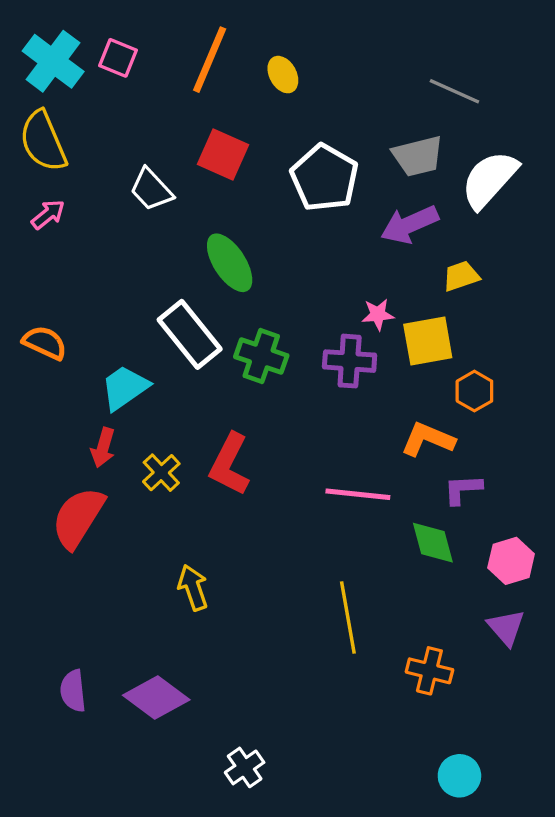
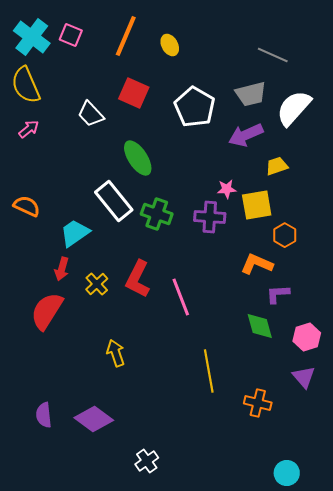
pink line: (358, 494) -> (181, 297), moved, turned 63
cyan circle: (459, 776) -> (287, 473), moved

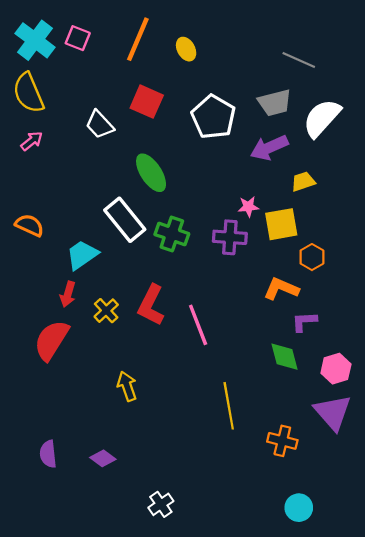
purple triangle: (304, 377) -> (333, 412), size x1.5
purple diamond: (94, 419) -> (103, 458), size x0.6
cyan circle: (287, 473) -> (299, 508), moved

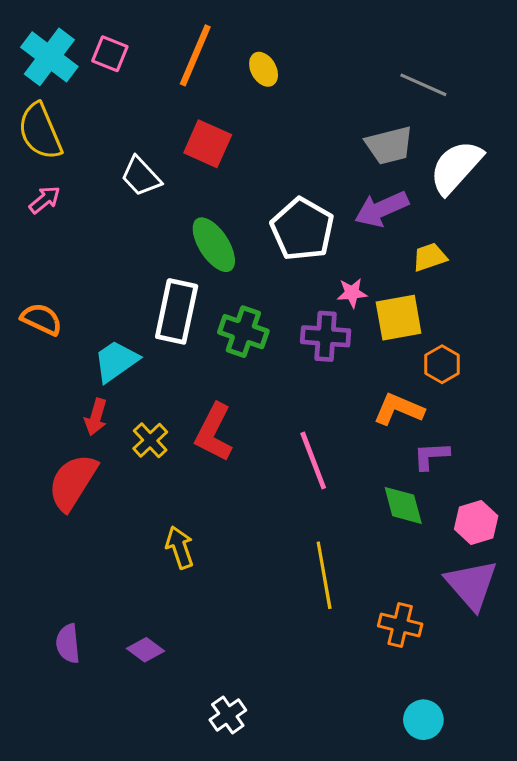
white pentagon: (213, 117) -> (302, 229), moved
white rectangle: (125, 220) -> (177, 311), turned 51
pink line: (198, 325) -> (313, 460), moved

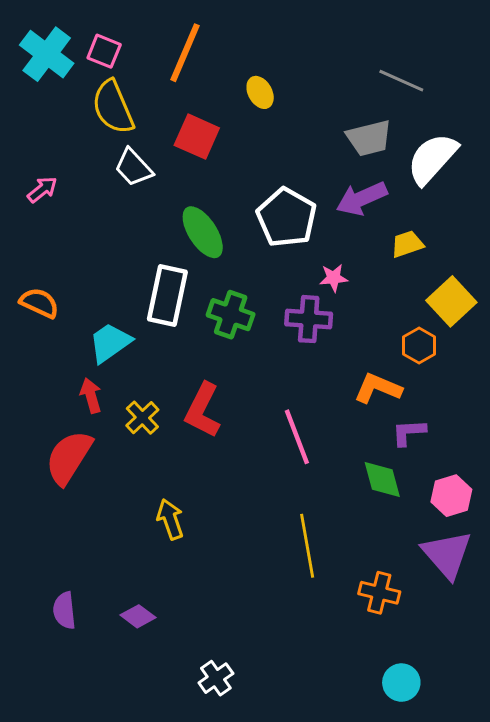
yellow ellipse: (264, 69) -> (260, 92), moved
yellow semicircle: (40, 131) -> (113, 107), moved
yellow square: (399, 318) -> (451, 301), moved, turned -33
red arrow: (96, 417) -> (91, 396), turned 148

